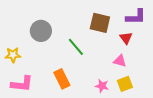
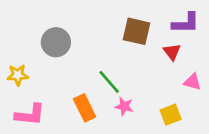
green line: (76, 47) -> (109, 82), moved
pink triangle: (120, 61) -> (192, 82), moved
pink star: (102, 86) -> (124, 106), moved

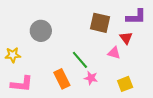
pink triangle: (192, 82) -> (114, 53), moved

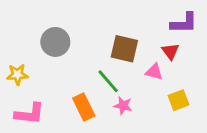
brown square: (100, 23) -> (124, 49), moved
yellow square: (125, 84) -> (179, 100), moved

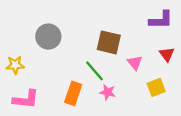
red triangle: (170, 51) -> (167, 54), moved
pink triangle: (154, 72) -> (135, 63), turned 35
orange rectangle: (84, 107) -> (73, 93), turned 45

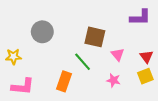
red triangle: (167, 54) -> (146, 57), moved
yellow square: (156, 87) -> (145, 76), moved
pink star: (108, 92) -> (113, 80), moved

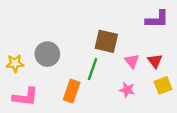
gray circle: (42, 32) -> (47, 54), moved
red triangle: (146, 57) -> (155, 61), moved
green line: (83, 62) -> (92, 69), turned 60

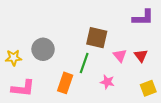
yellow square: (163, 85) -> (148, 88), moved
pink star: (127, 90) -> (107, 82), moved

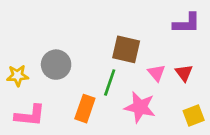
pink star: (107, 82) -> (140, 107), size x1.6

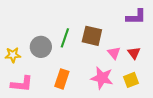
green line: (110, 82) -> (65, 38), moved
yellow square: (194, 115) -> (131, 80), moved

